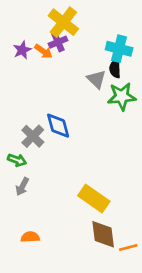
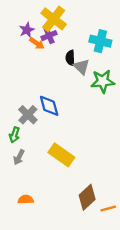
purple star: (22, 50) -> (27, 30), moved
black semicircle: (115, 69) -> (70, 58), moved
green arrow: (17, 160) -> (15, 135), turned 88
yellow rectangle: (94, 199) -> (61, 155), moved
brown diamond: (103, 234) -> (87, 197), turned 55

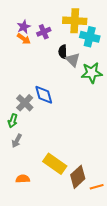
yellow cross: (54, 19) -> (75, 21), moved, turned -35
orange arrow: (37, 43) -> (24, 39), moved
yellow rectangle: (61, 155) -> (55, 164), moved

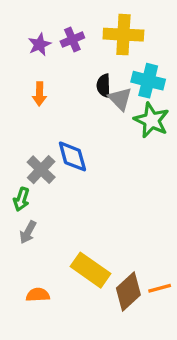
purple cross: (44, 32) -> (72, 40), moved
cyan cross: (90, 37) -> (148, 81), moved
orange arrow: (24, 39) -> (39, 94), moved, turned 56
green star: (92, 73) -> (151, 120), turned 30
orange line: (97, 187) -> (160, 288), moved

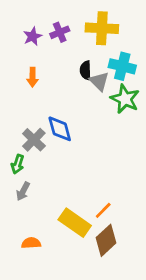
orange line: (160, 288) -> (103, 210), moved, turned -30

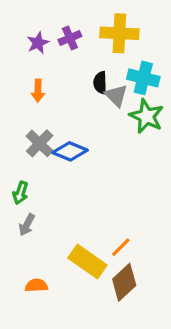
blue diamond: (60, 129) -> (70, 151), turned -52
gray cross: (34, 140) -> (40, 143), moved

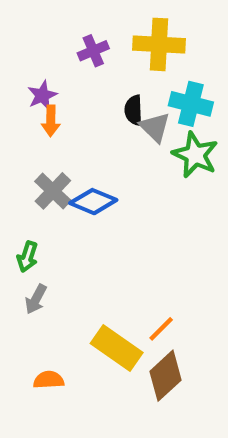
purple star: (38, 43) -> (42, 95), moved

